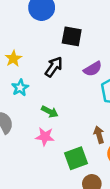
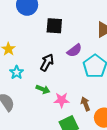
black arrow: (54, 67) -> (47, 62), moved
pink star: (45, 137) -> (62, 100), moved

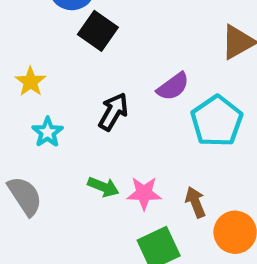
black square: (54, 26) -> (98, 31), moved, turned 30
green arrow: (43, 89) -> (103, 187), moved

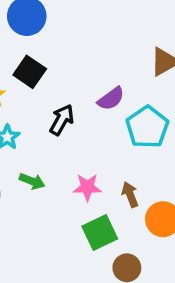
black square: (98, 31) -> (30, 72), moved
green arrow: (103, 187) -> (32, 181), moved

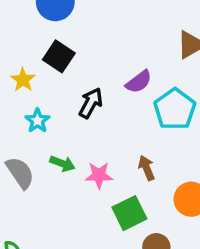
pink star: (87, 187) -> (99, 175), moved
brown arrow: (130, 194) -> (147, 168), moved

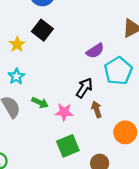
black arrow: (91, 103) -> (84, 88), moved
cyan star: (37, 121) -> (16, 76), moved
green square: (129, 213) -> (68, 146), moved

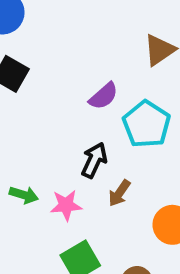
brown arrow: (97, 109) -> (119, 193), turned -119

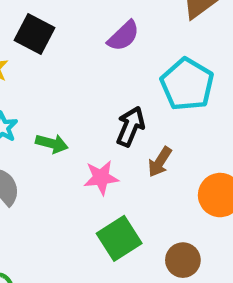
purple semicircle: (104, 96) -> (123, 36), moved
green arrow: (24, 195) -> (52, 144), moved

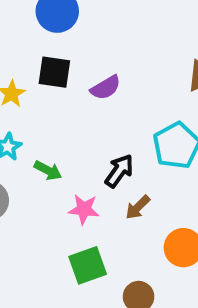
black square: (34, 34) -> (54, 72), turned -32
purple semicircle: (123, 36) -> (106, 88), moved

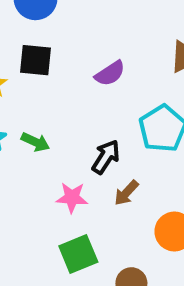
purple semicircle: (106, 88) -> (110, 73), moved
green arrow: (48, 170) -> (35, 142), moved

